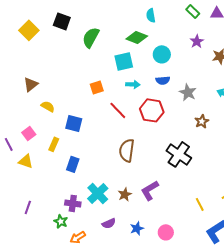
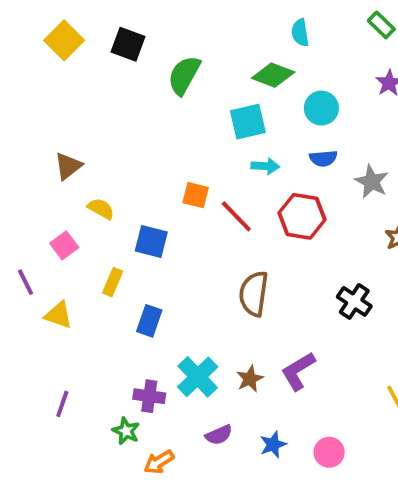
yellow square: (29, 30) -> (64, 40), moved
orange square: (97, 87) -> (196, 195), moved, turned 32
pink square: (29, 133) -> (64, 245), moved
black cross: (179, 154) -> (354, 301), size x0.7

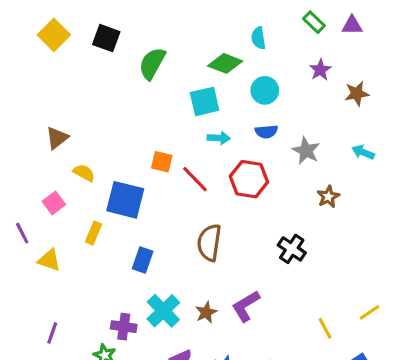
cyan semicircle: (300, 33) -> (258, 38), moved
blue square: (151, 242) -> (125, 200), size x1.4
blue rectangle: (149, 321) -> (143, 260), moved

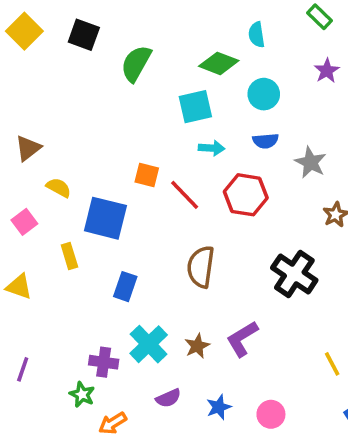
yellow rectangle: (94, 233) -> (69, 256), turned -40
black cross: (292, 249) -> (294, 274), size x1.4

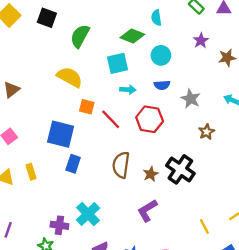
yellow semicircle: (59, 188) -> (70, 77), moved, size x1.6
yellow rectangle: (69, 256) -> (31, 172), moved
blue rectangle: (125, 287) -> (73, 164), moved
brown star: (197, 346) -> (151, 174), moved

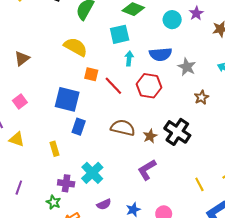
cyan circle: (161, 55) -> (172, 20), moved
blue semicircle: (162, 85) -> (161, 54), size x1.5
cyan arrow: (128, 90) -> (129, 58), turned -88
brown semicircle: (121, 165) -> (123, 128), turned 95
yellow rectangle: (31, 172) -> (55, 149), moved

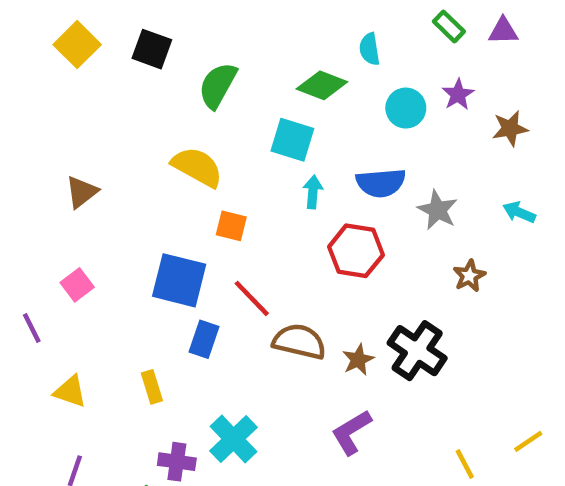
cyan square: (120, 34) -> (292, 140), turned 30
red line: (113, 86) -> (252, 298), moved
yellow triangle: (17, 139) -> (70, 391), moved

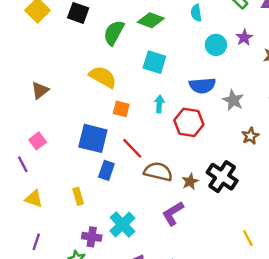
green diamond: (322, 85) -> (151, 20), moved
cyan arrow: (313, 192) -> (159, 104), moved
purple line: (32, 328) -> (23, 164), moved
purple L-shape: (351, 432) -> (173, 213), moved

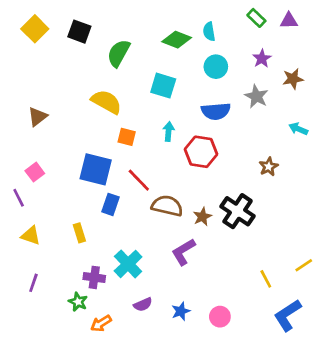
green diamond: (151, 20) -> (177, 40), moved
cyan circle: (216, 45) -> (216, 67), moved
gray star: (233, 100) -> (256, 96), moved

